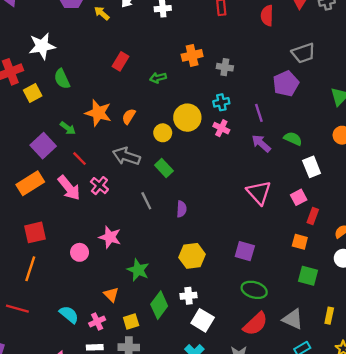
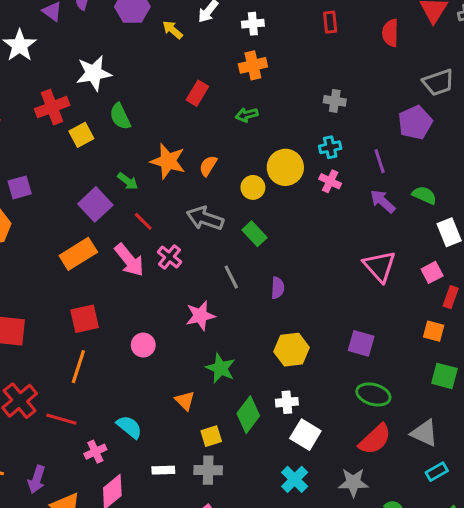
orange cross: (192, 55) -> (253, 65), moved
pink star: (110, 237) -> (200, 316), moved, turned -30
pink cross: (97, 322) -> (95, 452), moved

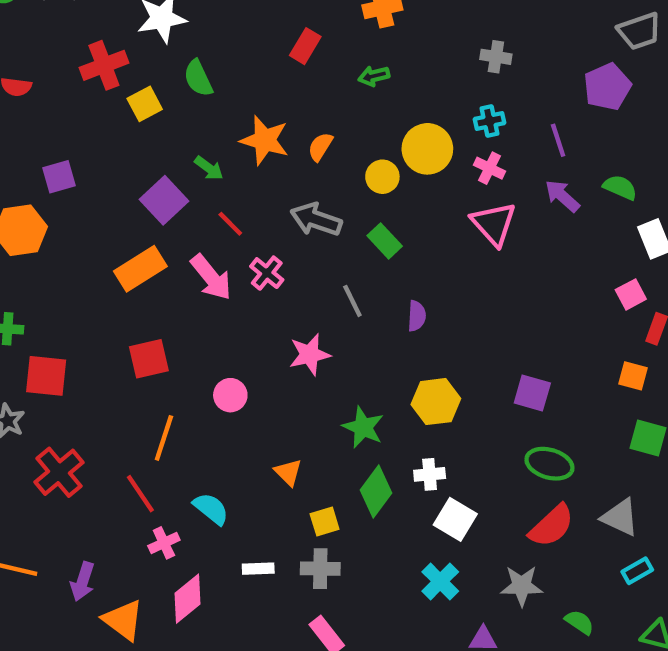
pink triangle: (380, 266) -> (494, 224), moved
orange line: (78, 367) -> (164, 438), moved
green star: (220, 368) -> (363, 427), moved
red line: (61, 419) -> (140, 494), moved, turned 40

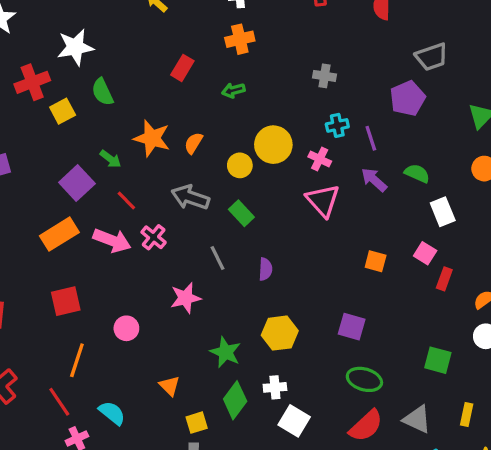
cyan cross: (489, 121) -> (337, 125), moved
pink arrow: (211, 277) -> (112, 240), turned -30
pink square: (631, 294) -> (425, 253), turned -30
orange square: (633, 376) -> (376, 261), moved

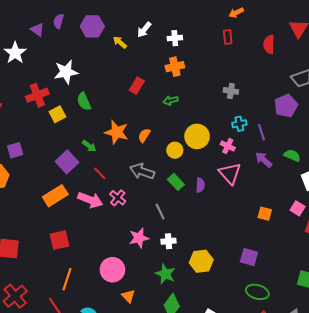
purple semicircle: (265, 269) -> (200, 185), moved
pink circle: (126, 328) -> (112, 270), moved, size x1.5
white cross: (275, 387) -> (168, 241), moved

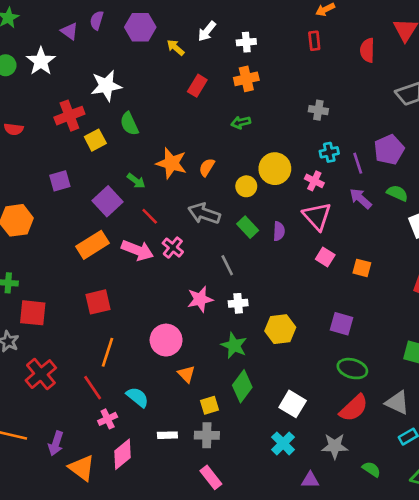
red rectangle: (137, 86) -> (197, 86), moved
purple pentagon: (286, 106) -> (389, 150), moved
purple square: (15, 150) -> (60, 181), moved
pink square: (298, 208) -> (325, 257), moved

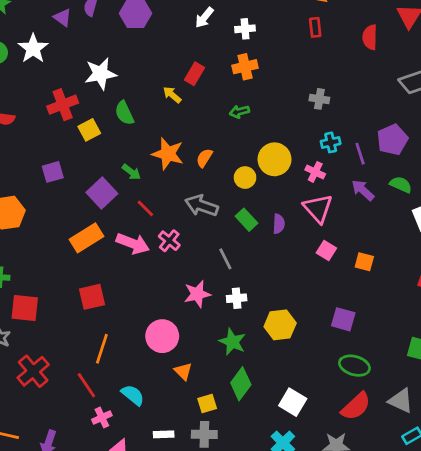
yellow arrow: (176, 48) -> (172, 95), moved

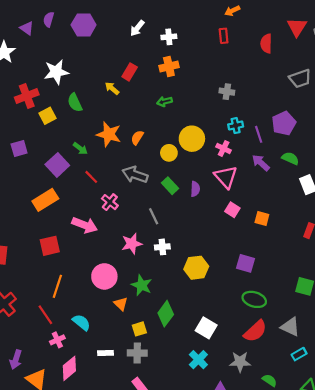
pink arrow: (133, 244) -> (85, 225), moved
green star: (232, 342) -> (142, 285), moved

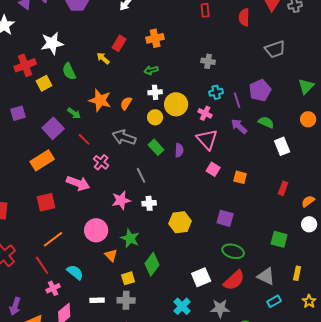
white cross: (169, 37) -> (155, 92), moved
orange line: (57, 286) -> (53, 239), turned 35
white square: (206, 328) -> (201, 277), moved, turned 36

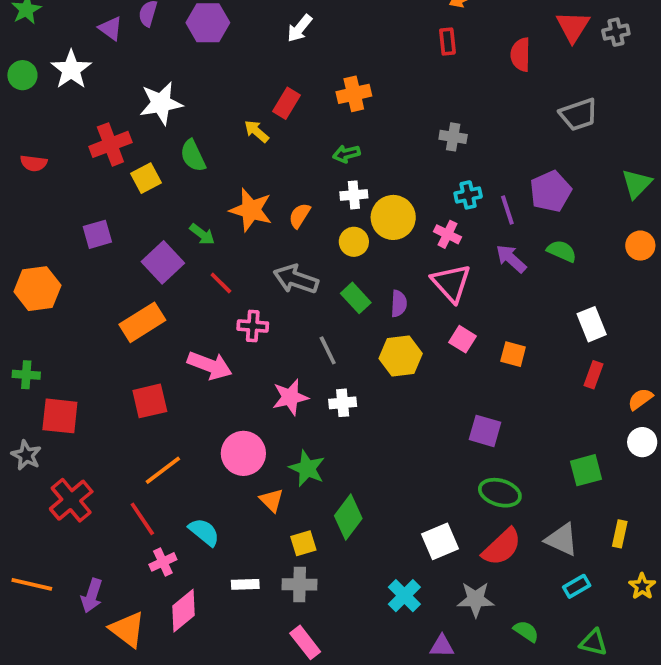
white rectangle: (282, 146) -> (592, 324), moved
pink cross: (101, 162) -> (253, 326), turned -35
yellow hexagon: (180, 222) -> (401, 356), moved
green square: (279, 239) -> (586, 470), turned -30

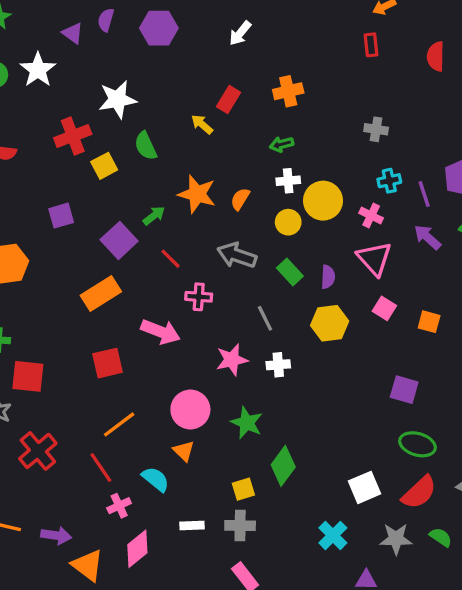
green arrow: (202, 234) -> (154, 216), turned -75
orange triangle: (271, 500) -> (184, 451), moved
purple arrow: (92, 596) -> (56, 535), turned -100
green semicircle: (526, 631) -> (441, 537), moved

